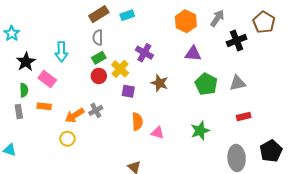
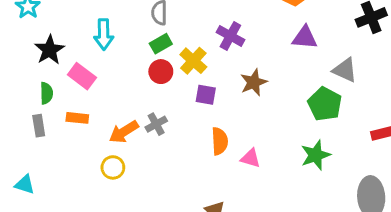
brown star: (160, 83) -> (254, 82), turned 30
gray triangle: (238, 83) -> (345, 70), moved, turned 36
green pentagon: (206, 84) -> (325, 104), moved

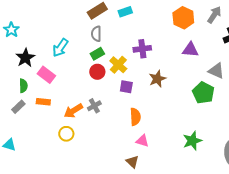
cyan arrow: (104, 34) -> (60, 48), turned 36
purple cross: (230, 36) -> (142, 49), turned -36
gray rectangle: (39, 126) -> (18, 107), turned 56
green star: (316, 155) -> (192, 141), moved
pink triangle: (251, 158) -> (142, 141), moved

